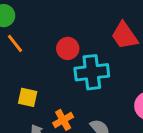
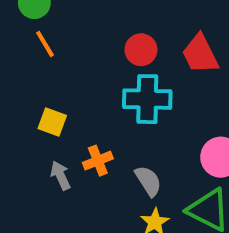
red circle: (68, 48) -> (141, 50), moved

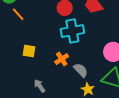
orange cross: (98, 161) -> (62, 59), moved
gray arrow: (60, 176) -> (40, 86), moved

